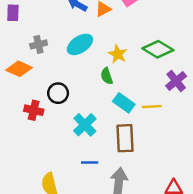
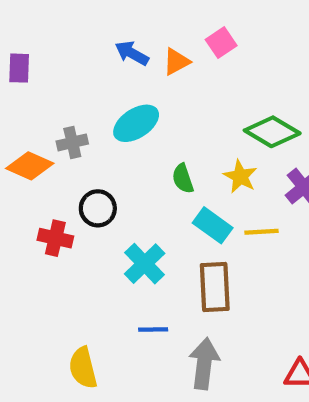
gray cross: (39, 44) -> (72, 142), moved
yellow star: (118, 54) -> (240, 176), moved

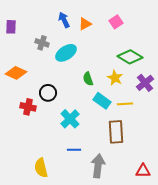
pink square: (221, 43) -> (116, 22), moved
blue arrow: (132, 53) -> (64, 20), turned 35
gray cross: (72, 142) -> (42, 43), moved, turned 32
brown rectangle: (215, 287) -> (116, 132), moved

